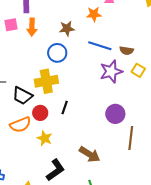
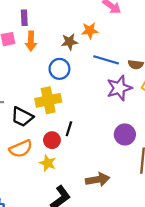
orange star: (94, 14) -> (90, 31), moved
red circle: (40, 113) -> (52, 140), moved
brown arrow: (90, 154) -> (98, 180), turned -40

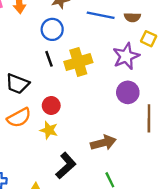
purple star: (119, 88) -> (126, 56), moved
yellow cross: (48, 100) -> (78, 62), moved
black line: (69, 129) -> (49, 59), moved, turned -32

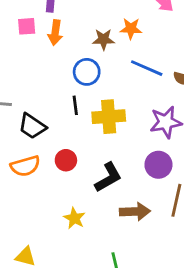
yellow star: (49, 130) -> (74, 218), moved
brown arrow: (103, 143) -> (135, 212), moved
black L-shape: (66, 166) -> (108, 177), moved

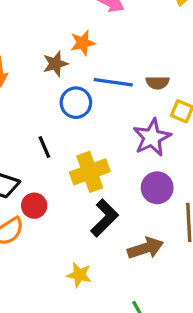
blue circle: (87, 72) -> (76, 103), moved
yellow cross: (109, 117) -> (90, 172), moved
red circle: (66, 160) -> (34, 206), moved

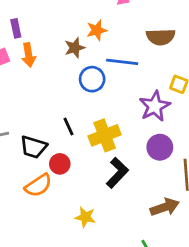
brown semicircle: (158, 83) -> (161, 37), moved, size x1.5
black line: (44, 147) -> (69, 126), moved
brown arrow: (145, 248) -> (165, 207), moved
yellow star: (79, 275) -> (85, 217), moved

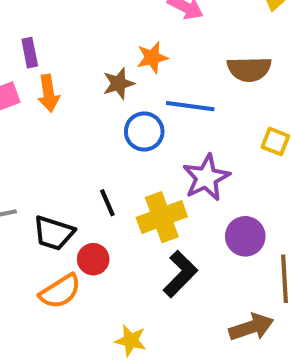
purple star: (155, 106) -> (206, 178), moved

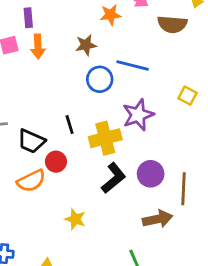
orange star: (152, 57) -> (111, 15), moved
brown semicircle: (249, 69) -> (172, 24), moved
purple circle: (245, 236) -> (151, 174), moved

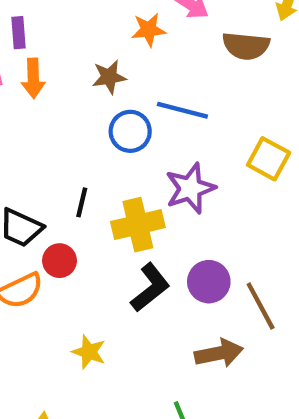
yellow square: (187, 96) -> (269, 159), size x1.4
black line: (70, 125) -> (82, 202), turned 30
brown line: (184, 189) -> (261, 306), turned -32

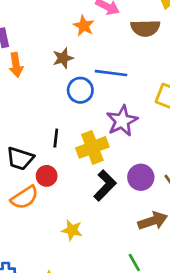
orange star: (149, 30) -> (84, 26), turned -30

